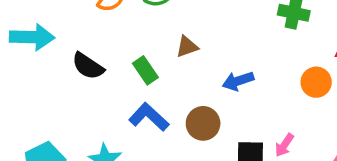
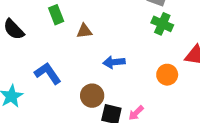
green rectangle: (145, 70) -> (56, 15), moved
brown circle: (203, 123) -> (92, 96), moved

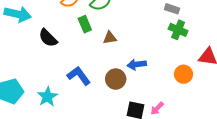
brown circle: (92, 96) -> (116, 79), moved

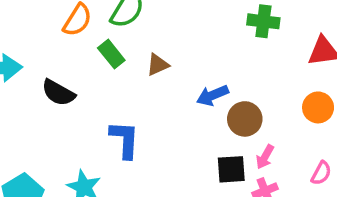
orange circle: (183, 74) -> (318, 107), moved
blue L-shape: (79, 76) -> (125, 140), turned 55
brown circle: (116, 79) -> (245, 119), moved

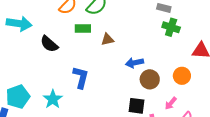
green rectangle: (111, 54) -> (83, 28), turned -63
orange circle: (318, 107) -> (182, 76), moved
pink arrow: (265, 157) -> (171, 103), moved

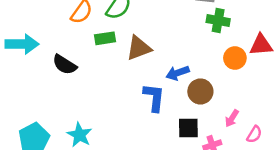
brown triangle: (107, 39) -> (139, 48), size x1.5
orange circle: (182, 76) -> (235, 58), moved
blue L-shape: (81, 77) -> (154, 97), moved

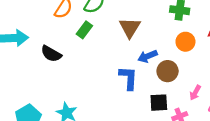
green rectangle: (105, 38) -> (84, 30), turned -42
brown triangle: (139, 48) -> (130, 28), moved, turned -35
orange circle: (235, 58) -> (185, 42), moved

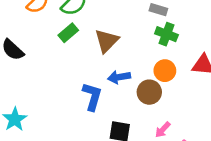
green rectangle: (84, 30) -> (68, 33), moved
brown circle: (168, 71) -> (149, 92), moved

